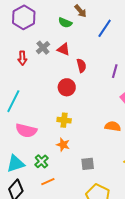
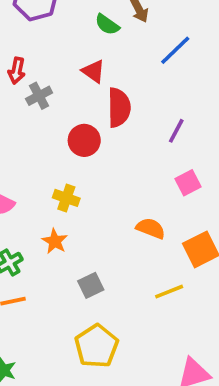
gray cross: (43, 48) -> (39, 96), moved
red semicircle: (81, 66) -> (119, 108), size x1.5
gray square: (88, 164) -> (91, 285), turned -32

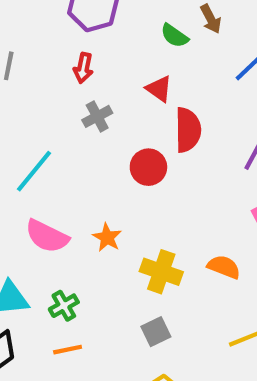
red arrow: (17, 71) -> (83, 68), moved
yellow cross: (66, 198) -> (161, 272), moved, size x1.4
orange star: (55, 241) -> (107, 238), moved

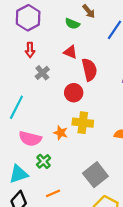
yellow cross: (161, 272) -> (83, 123), moved
green cross: (64, 306) -> (44, 161), moved
gray square: (156, 332) -> (95, 175), size x1.6

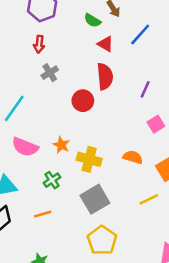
red triangle: (70, 52) -> (105, 44), moved
yellow cross: (83, 123) -> (89, 159), moved
green cross: (44, 161) -> (52, 180), moved

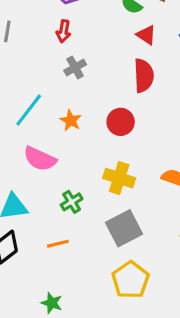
red circle: (83, 101) -> (121, 122), moved
orange star: (61, 145) -> (71, 121), moved

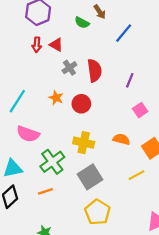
red triangle: (146, 35) -> (56, 45), moved
gray cross: (75, 68) -> (69, 68), moved
orange star: (71, 121) -> (56, 98), moved
green cross: (72, 202) -> (52, 162), size x1.6

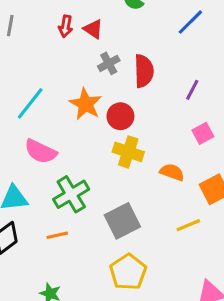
orange star: (56, 98) -> (86, 104), size x1.5
yellow cross: (84, 143) -> (128, 152), moved

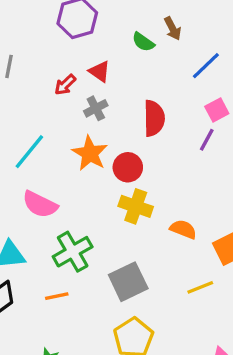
red arrow: (66, 26) -> (65, 85), moved, turned 35
gray cross: (109, 63) -> (96, 108), moved
pink square: (203, 133) -> (217, 110), moved

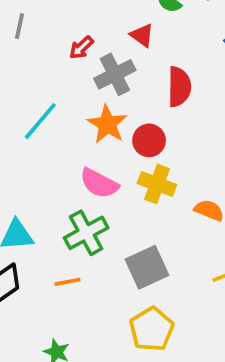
red triangle: (100, 71) -> (142, 35), moved
gray cross: (96, 108) -> (115, 74), size x1.5
pink semicircle: (40, 204) -> (99, 183), moved

